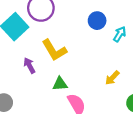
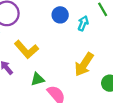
yellow arrow: (112, 78) -> (84, 64), size x1.6

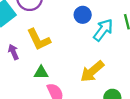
cyan arrow: (83, 23) -> (103, 30), size x1.5

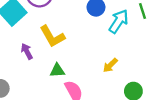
yellow arrow: (92, 71) -> (110, 65), size x0.6

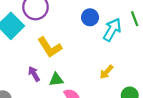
purple arrow: (27, 51) -> (34, 74), moved

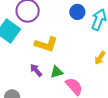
yellow L-shape: (50, 47) -> (46, 44), turned -30

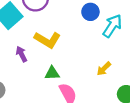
purple arrow: (36, 70) -> (21, 54), moved

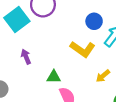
yellow L-shape: (47, 40) -> (83, 49), moved

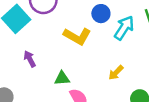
yellow L-shape: (83, 49) -> (77, 36), moved

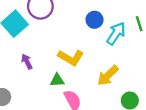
yellow L-shape: (77, 36) -> (71, 58), moved
yellow arrow: (116, 73) -> (108, 76), size x1.5

